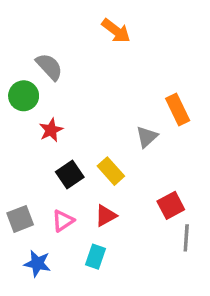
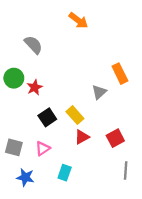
green circle: (24, 96) -> (14, 78), moved
red triangle: (106, 216) -> (82, 137), moved
gray square: (20, 219) -> (14, 147), turned 36
gray line: (186, 238) -> (126, 170), moved

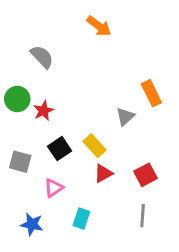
gray square: (14, 147) -> (20, 162), moved
gray line: (126, 170) -> (143, 216), moved

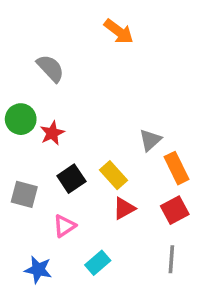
orange rectangle: (151, 93) -> (177, 168), moved
cyan rectangle: (81, 219) -> (98, 263), turned 30

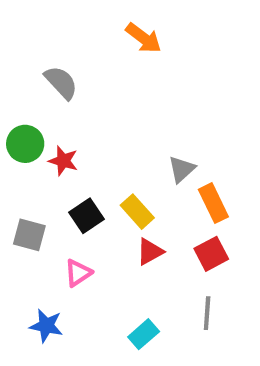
red star: (52, 133) -> (63, 161), turned -30
cyan rectangle: (98, 263) -> (144, 334), moved

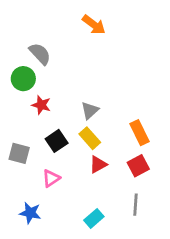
green circle: (25, 144) -> (23, 79), moved
gray triangle: (182, 169) -> (90, 110), moved

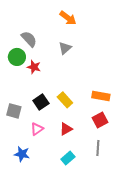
red star: (41, 105) -> (34, 67), moved
gray triangle: (90, 110) -> (65, 48), moved
orange rectangle: (140, 133) -> (101, 96), turned -54
red triangle: (98, 164) -> (66, 129), moved

